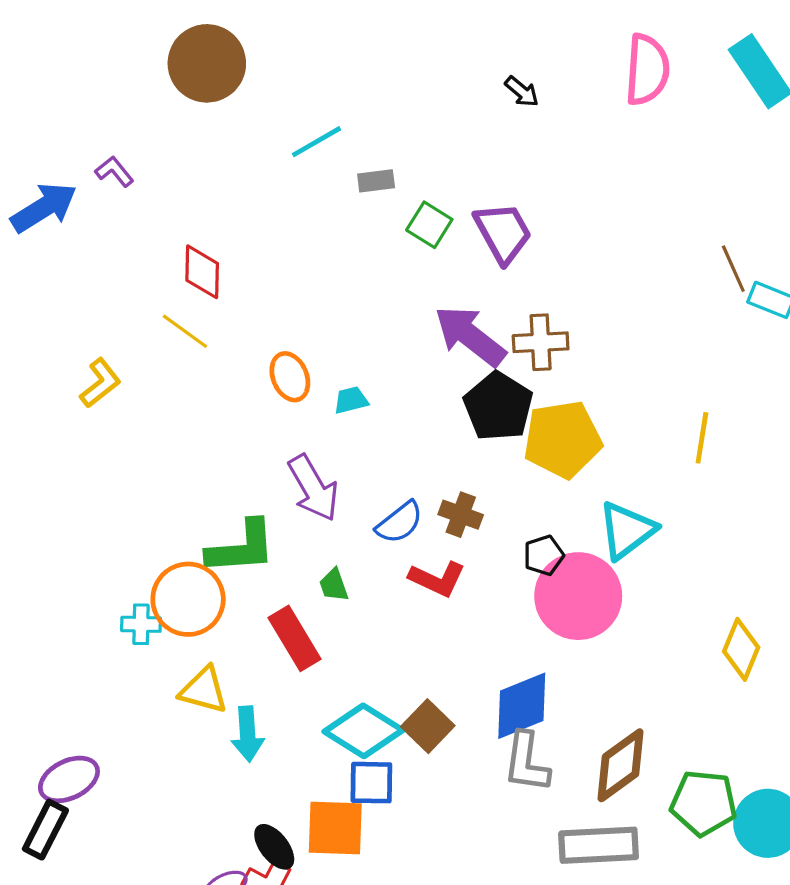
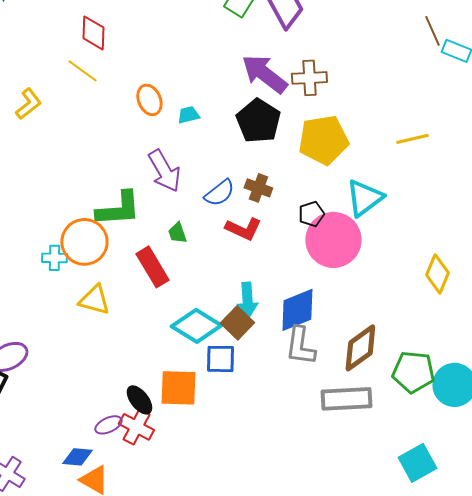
black pentagon: (498, 407) -> (258, 121), moved
yellow line: (702, 438) -> (412, 139), turned 68
cyan arrow: (248, 734) -> (247, 300), moved
blue square: (371, 783) -> (220, 359), moved

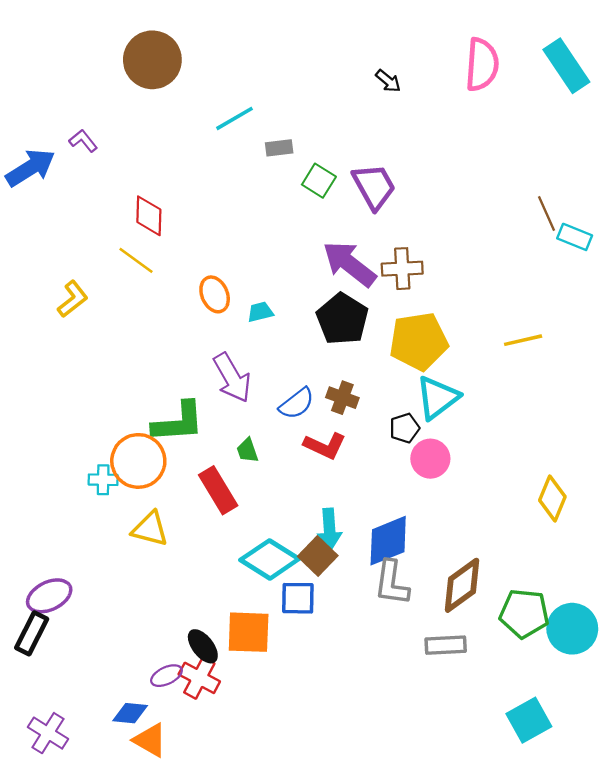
cyan triangle: (364, 198) -> (437, 398), moved
pink circle: (333, 240) -> (430, 459), size x0.6
gray rectangle: (346, 399) -> (446, 645), size x0.7

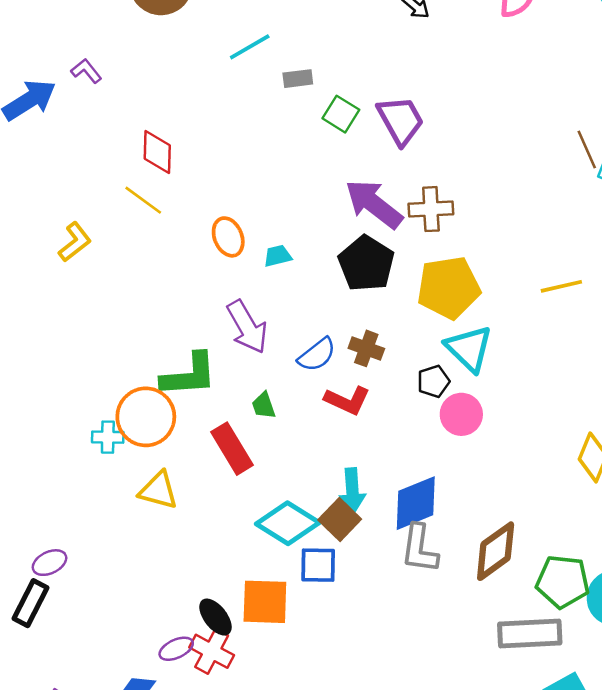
cyan triangle: (437, 398) -> (469, 348), turned -39
purple ellipse: (49, 596) -> (50, 563), size x0.7
gray rectangle: (446, 645) -> (530, 634), moved, size x1.4

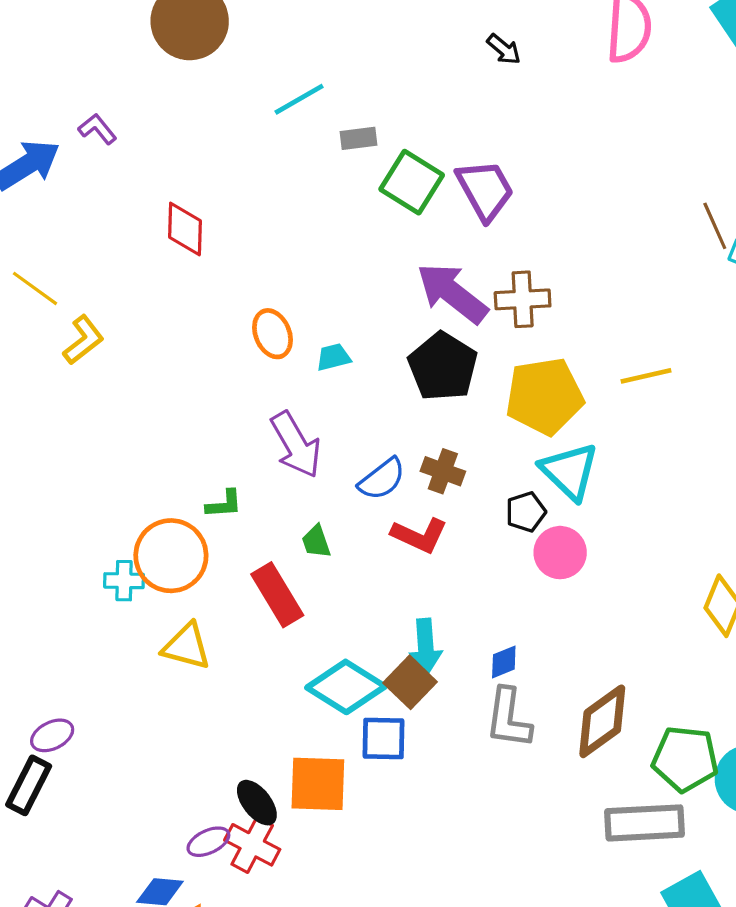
green square: (341, 114) -> (412, 182), size x1.4
yellow line: (143, 200) -> (35, 288), moved
yellow line: (561, 286) -> (646, 376), moved
green L-shape: (189, 375) -> (224, 504), size x0.5
blue diamond: (416, 503) -> (504, 662), size x0.5

